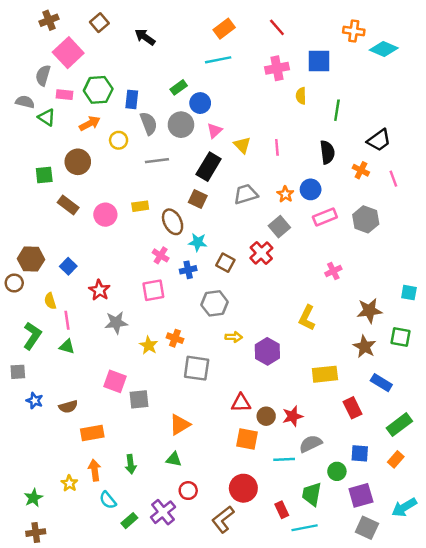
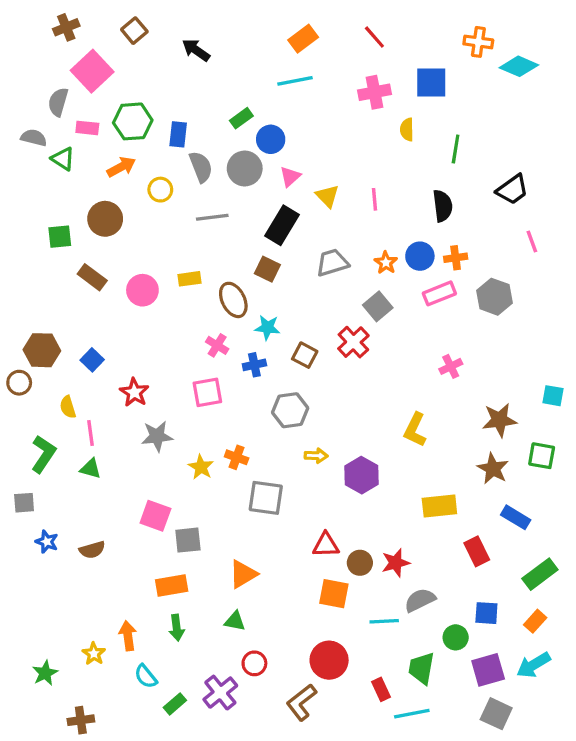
orange cross: (361, 170) -> (456, 258), moved, turned -35
orange rectangle: (92, 433) -> (172, 585), moved
cyan arrow: (404, 507) -> (533, 665), moved
brown cross: (36, 533) -> (81, 720), moved

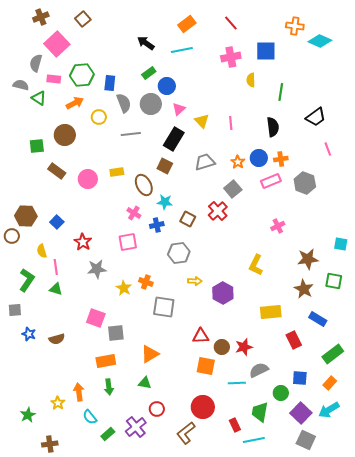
black arrow: (196, 50) -> (146, 43), moved
purple square: (488, 670) -> (301, 413), turned -30

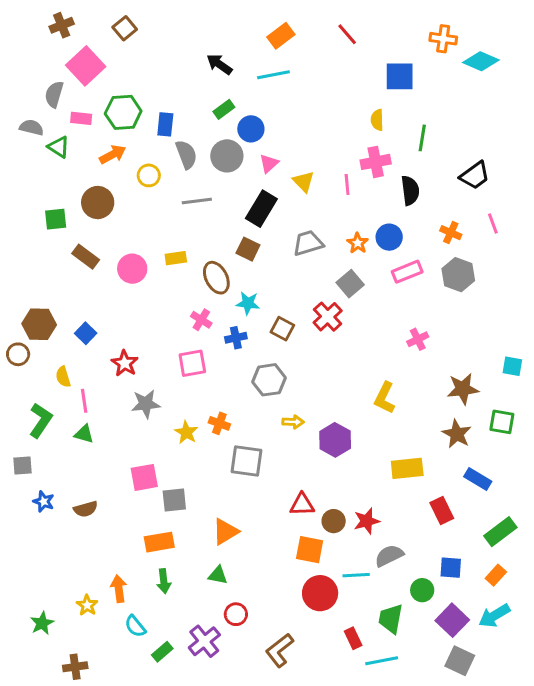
pink cross: (231, 57) -> (376, 162), moved
orange cross: (281, 159) -> (451, 233), moved, turned 32
pink square: (96, 318) -> (144, 477), turned -30
red circle: (203, 407) -> (320, 593), moved

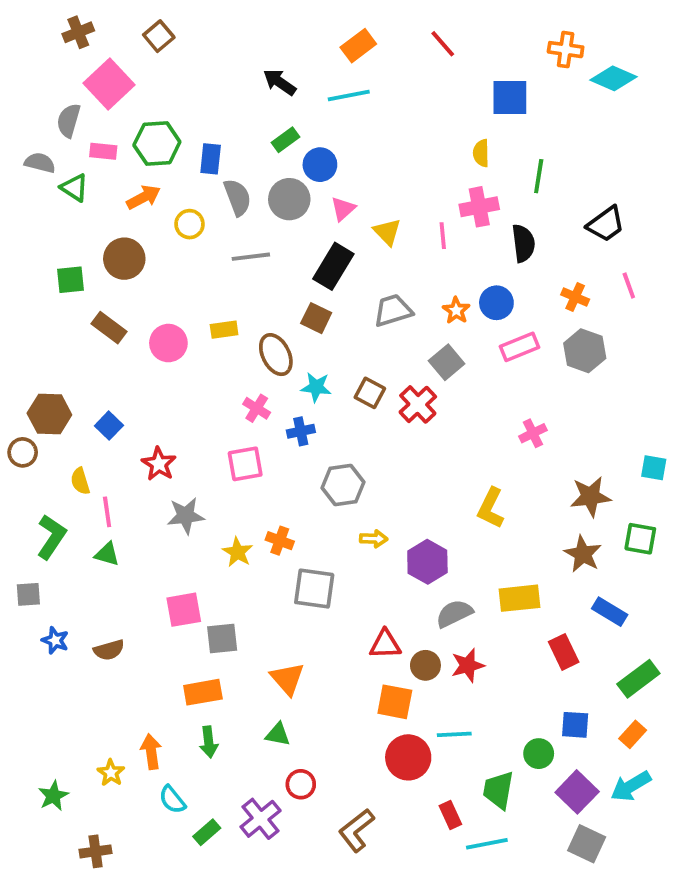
brown square: (282, 329) -> (370, 393), moved
orange triangle: (225, 532) -> (287, 679), turned -40
gray semicircle: (389, 556) -> (454, 614), moved

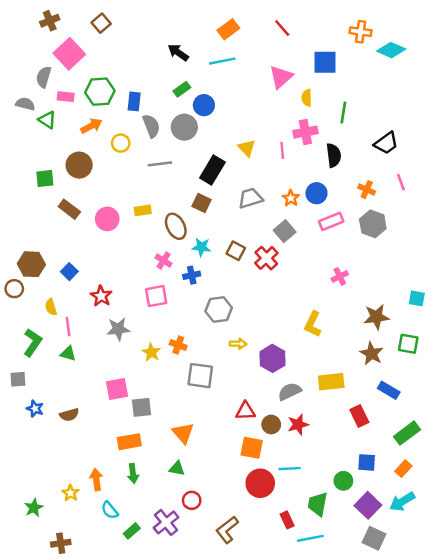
pink triangle: (343, 209) -> (281, 77), moved, size x1.5

